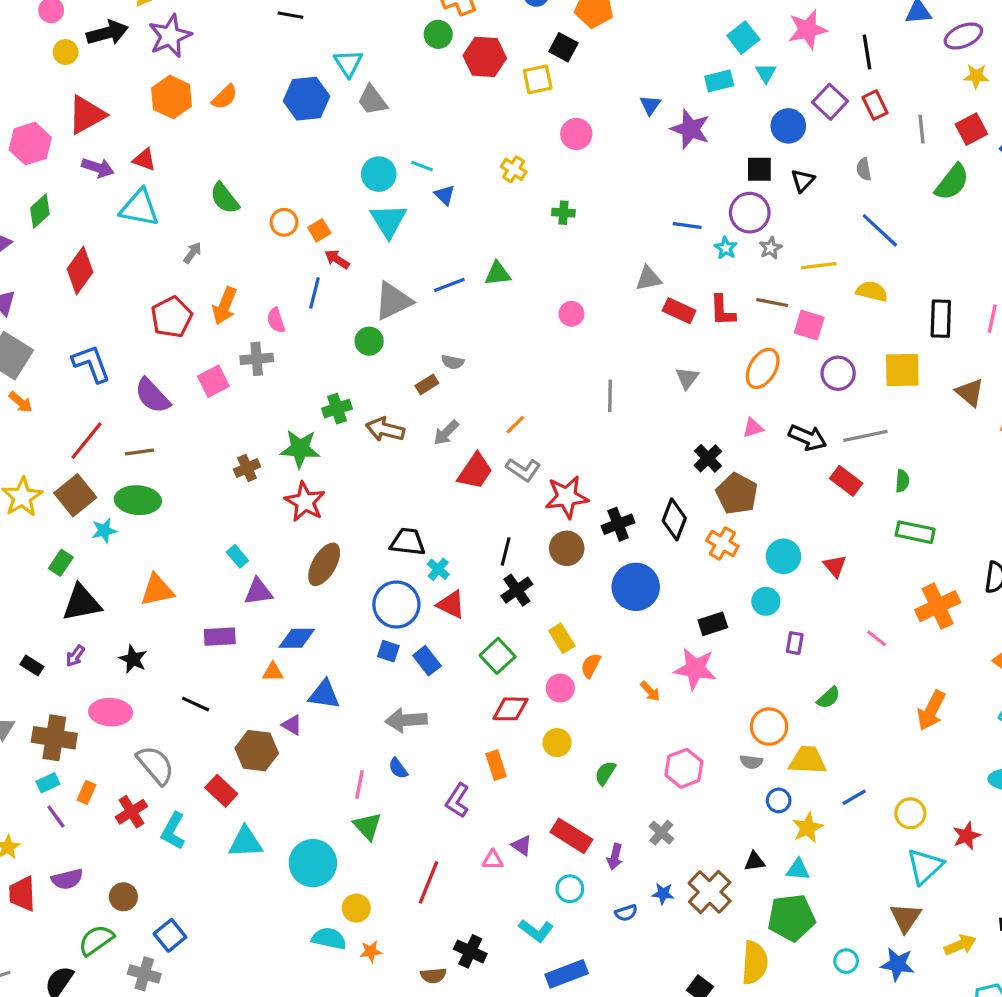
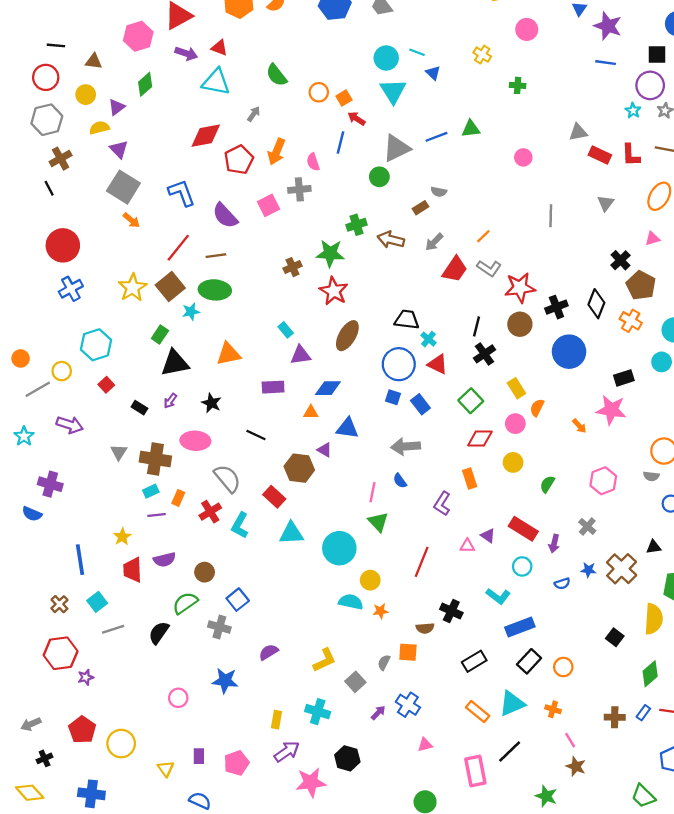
blue line: (687, 225) -> (606, 63), moved
red diamond: (80, 270) -> (206, 136), moved, turned 44
purple line: (56, 817) -> (157, 515), turned -60

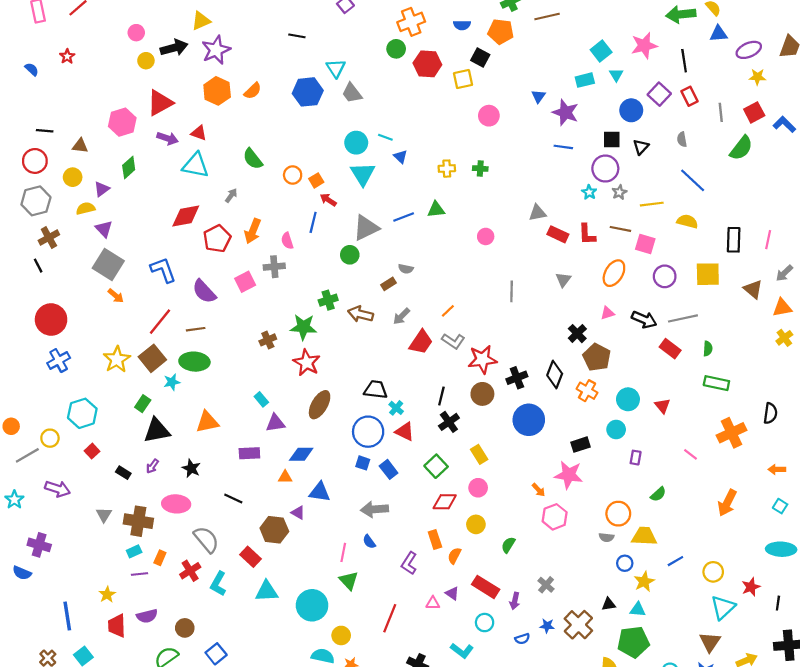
yellow cross: (482, 55) -> (447, 169), moved, turned -35
orange semicircle: (537, 408) -> (454, 556), moved
pink hexagon: (603, 481) -> (555, 517), moved

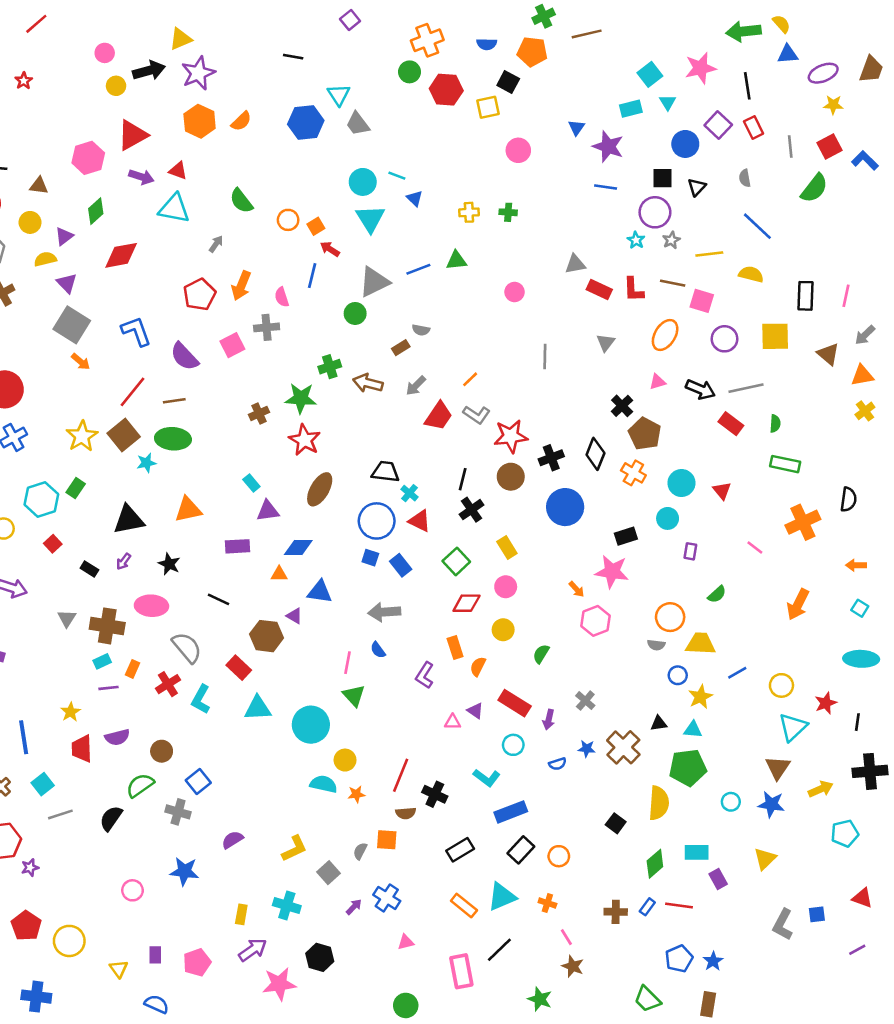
red diamond: (186, 216) -> (121, 255), moved
green rectangle: (143, 404) -> (76, 488), moved
red line: (390, 618) -> (401, 775), moved

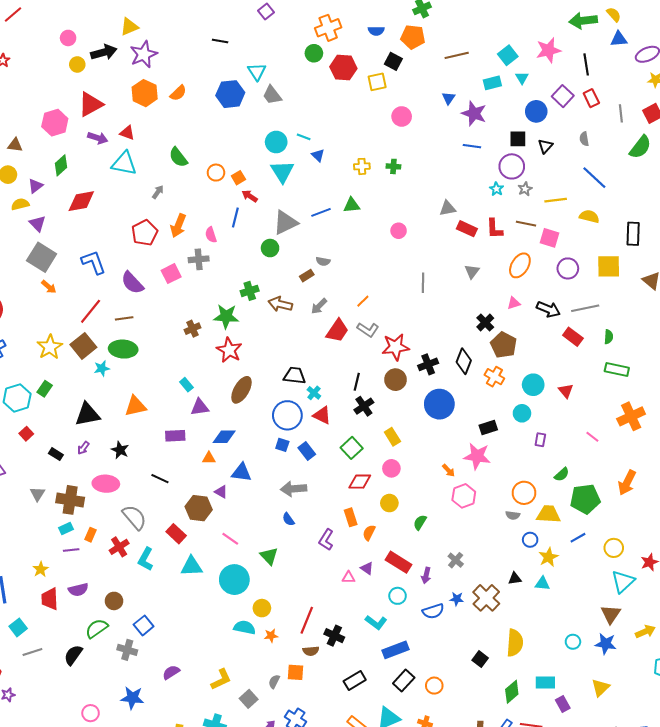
brown line: (587, 34) -> (457, 55), moved
pink line: (348, 663) -> (230, 539), moved, turned -66
blue semicircle: (558, 764) -> (433, 611), size x1.5
green pentagon: (688, 768) -> (585, 499), moved

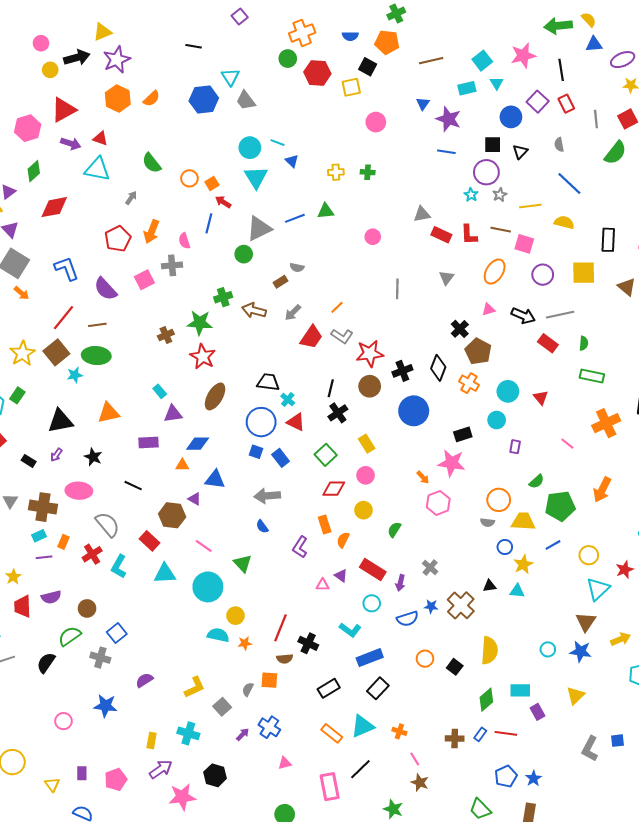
orange circle: (434, 686) -> (425, 659), moved

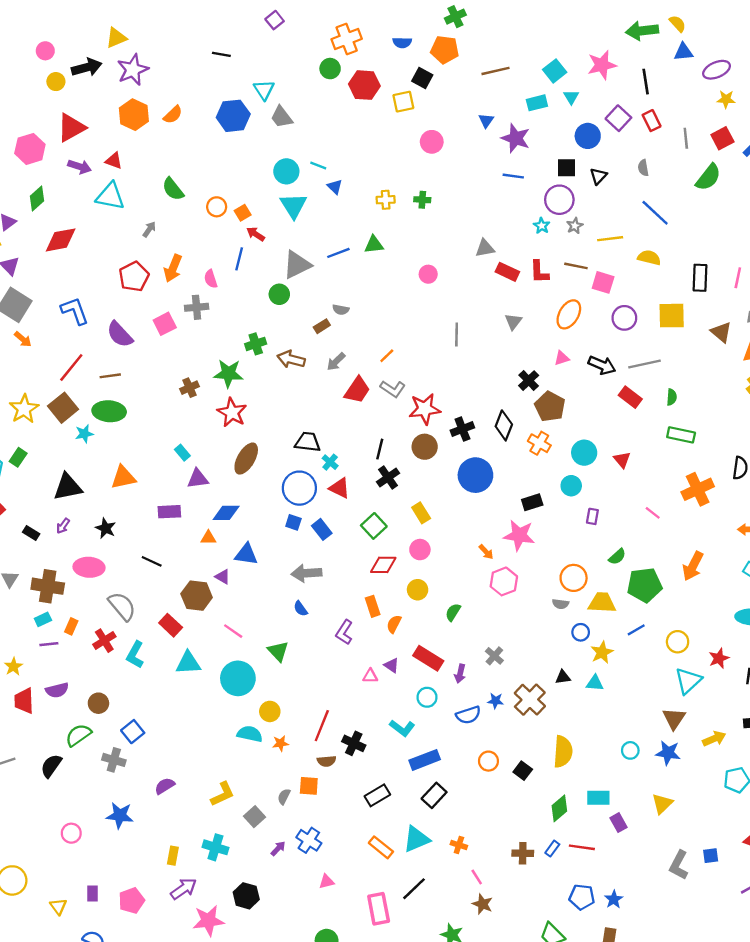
blue pentagon: (506, 776) -> (582, 897), turned 30

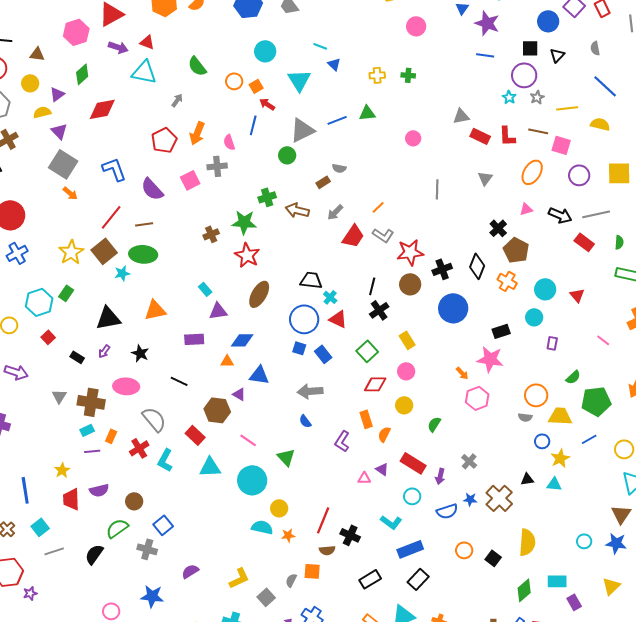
cyan circle: (286, 171) -> (265, 51), moved

